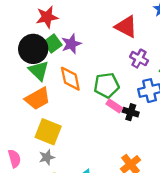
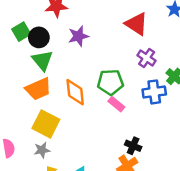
green square: (53, 43) -> (21, 32), moved
black circle: (33, 49) -> (39, 37), size x0.7
orange diamond: (70, 79) -> (75, 92), moved
black cross: (131, 112) -> (133, 146), moved

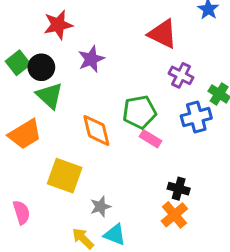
orange trapezoid: (38, 89) -> (25, 134), moved
gray star: (42, 150) -> (100, 207), moved

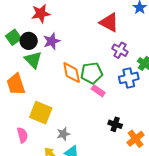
purple star: (91, 59) -> (52, 41), moved
orange diamond: (96, 130) -> (72, 73), moved
orange trapezoid: (25, 134) -> (16, 84), turned 100
pink semicircle: (21, 212) -> (22, 135), moved
orange cross: (174, 215) -> (136, 139), moved

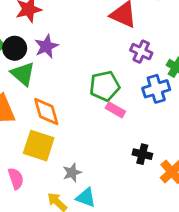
orange diamond: (72, 73) -> (46, 112), moved

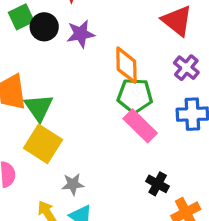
green triangle: (23, 74) -> (39, 107), moved
pink rectangle: (115, 110) -> (140, 126), size x1.5
orange diamond: (46, 112) -> (126, 65), moved

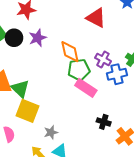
purple cross: (186, 68) -> (103, 59), moved

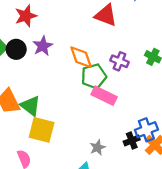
blue cross: (117, 74) -> (146, 130), moved
black cross: (104, 122) -> (132, 141), moved, turned -32
gray star: (51, 132) -> (98, 147), moved

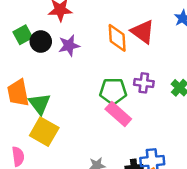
orange diamond: (81, 57) -> (117, 38), moved
purple cross: (119, 61) -> (144, 83), turned -30

